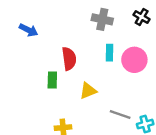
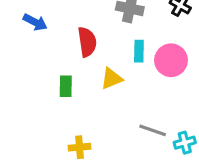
red semicircle: (69, 59) -> (87, 42), moved
yellow triangle: (88, 91) -> (112, 79), moved

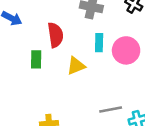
green rectangle: (66, 86) -> (36, 59), moved
gray line: (153, 130) -> (111, 109), turned -30

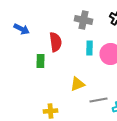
yellow triangle: (76, 66) -> (78, 84), moved

